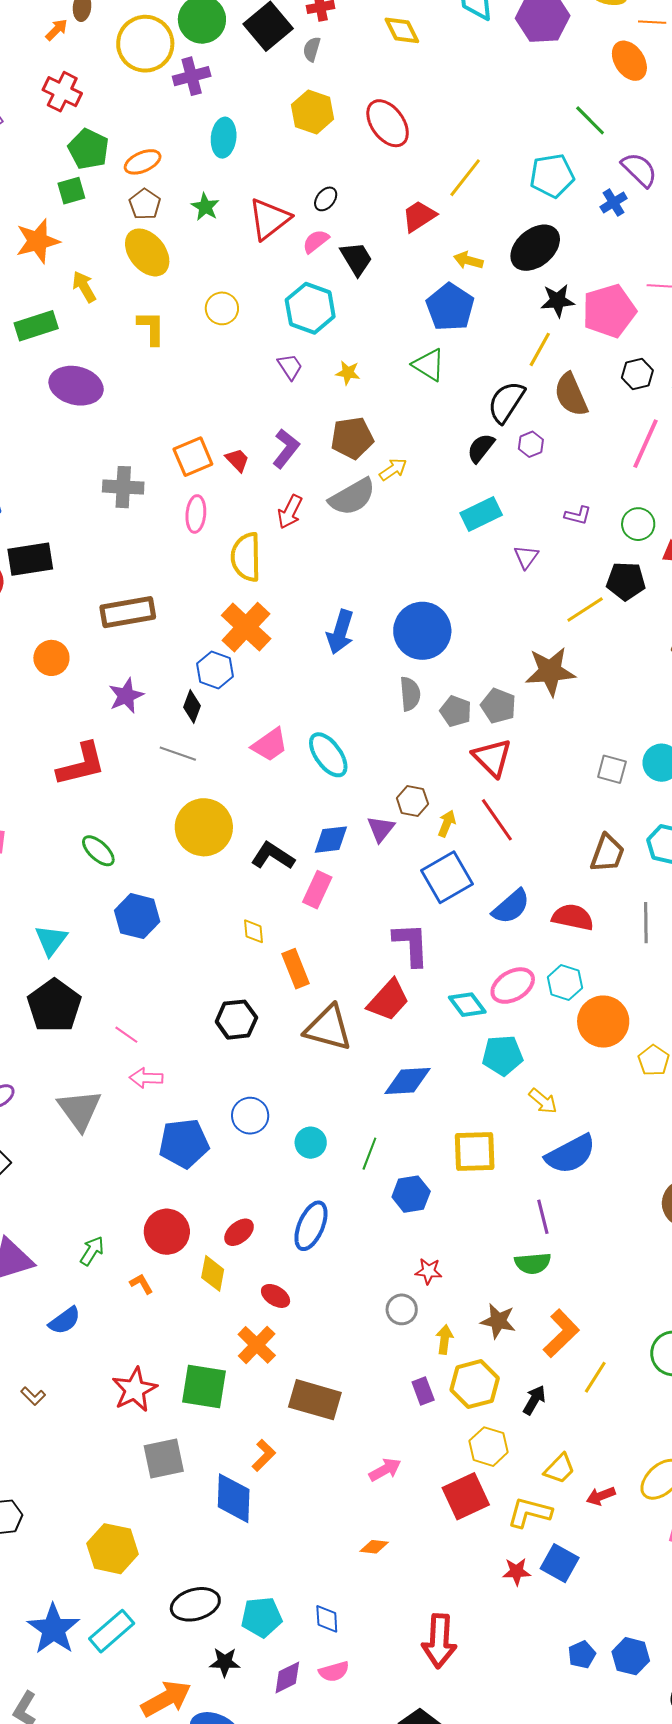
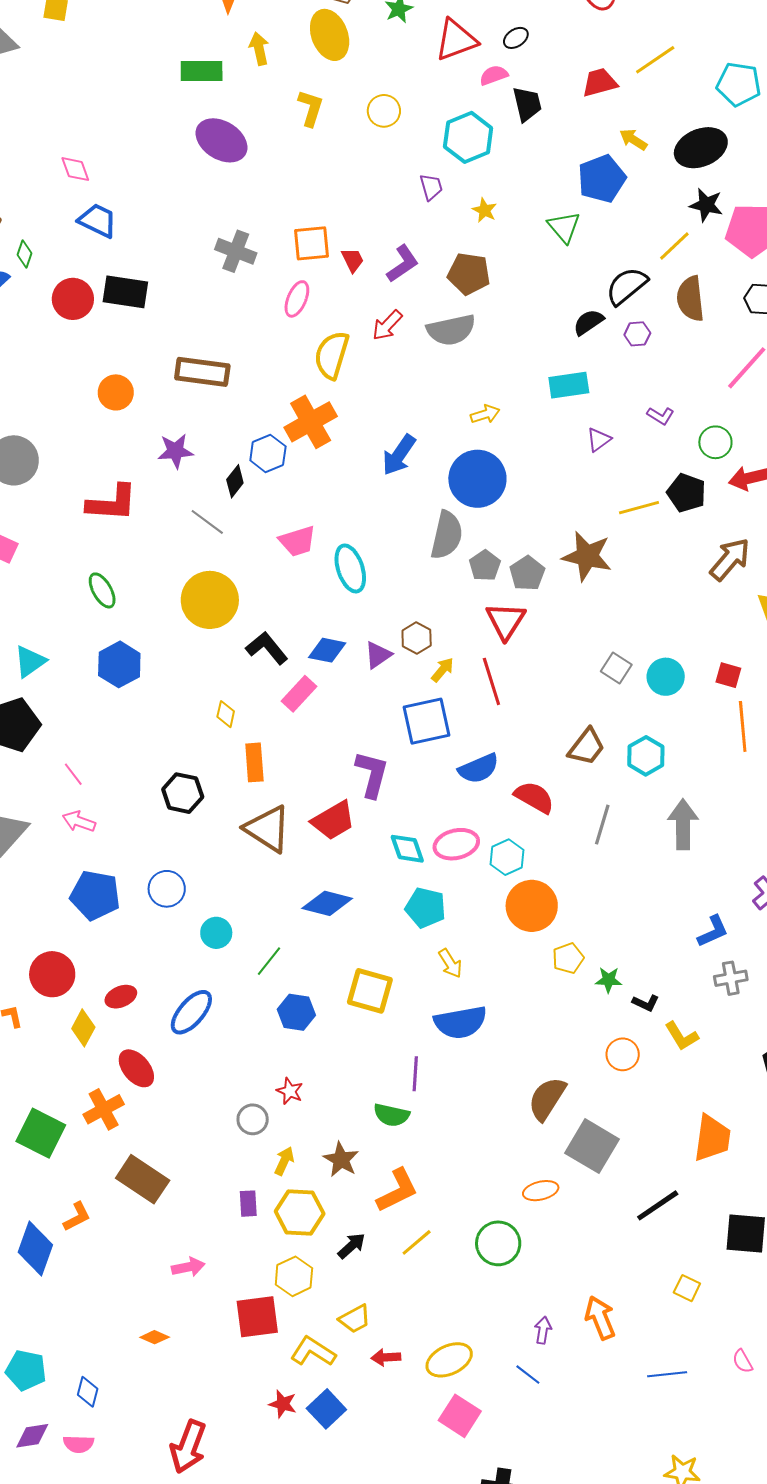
yellow arrow: (393, 469) -> (485, 414), moved
gray semicircle: (410, 694) -> (447, 535), size x1.4
red ellipse: (276, 1296) -> (136, 1068), size x1.4

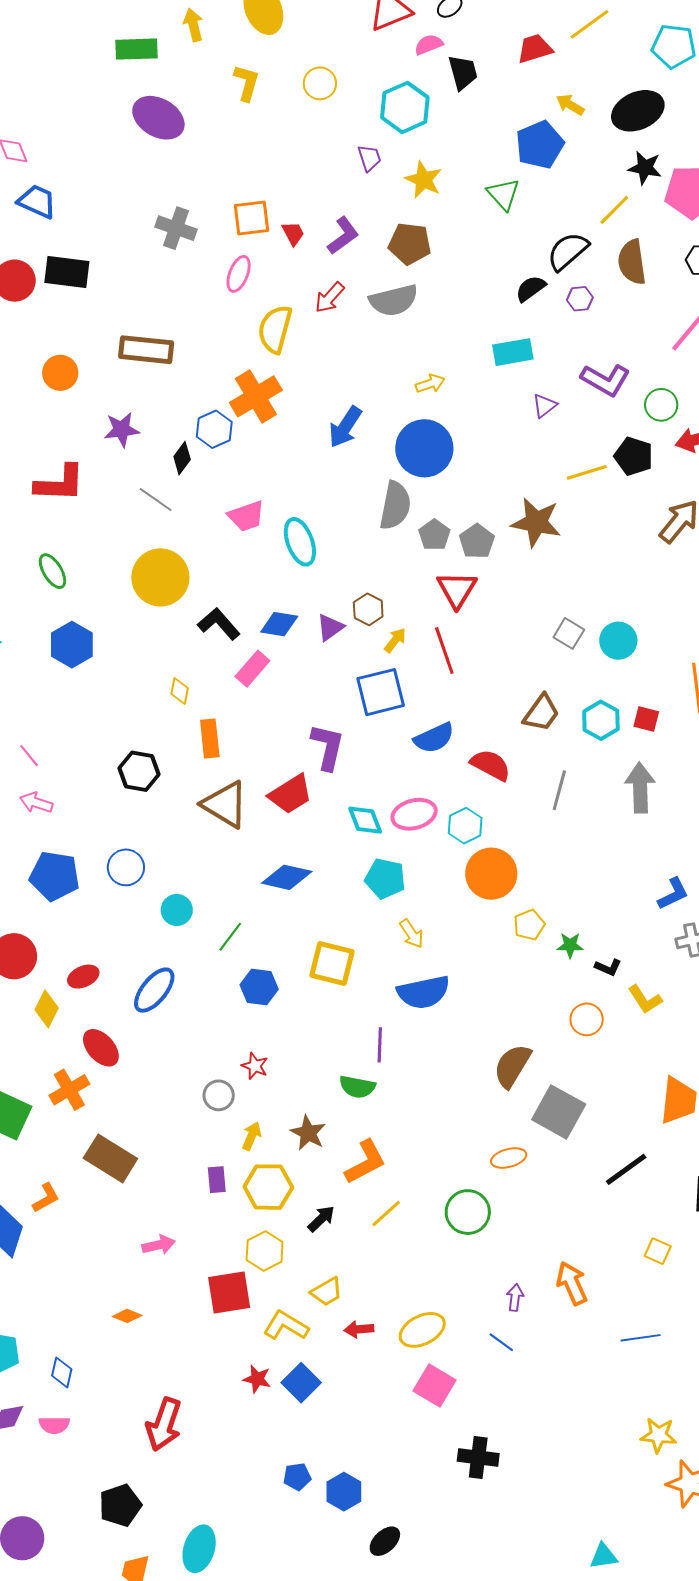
yellow star: (484, 210) -> (423, 180), size x1.5
purple L-shape: (661, 416) -> (605, 380), size x1.8
red square: (728, 675) -> (646, 719), moved

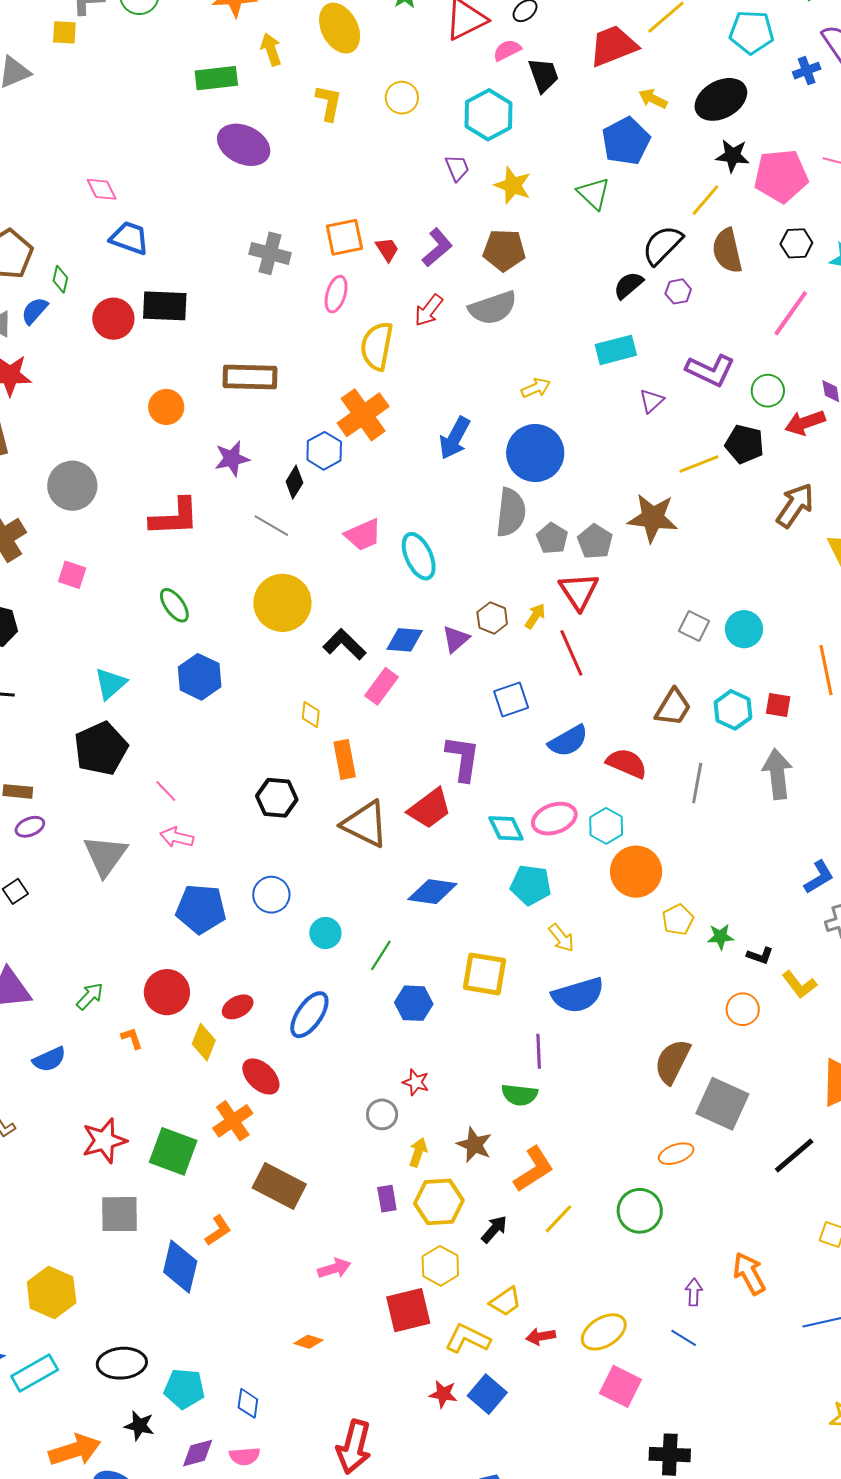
red trapezoid: (535, 49) -> (613, 46), size x1.4
yellow arrow: (395, 640) -> (535, 616), moved
blue square: (381, 692) -> (511, 699), size x0.7

